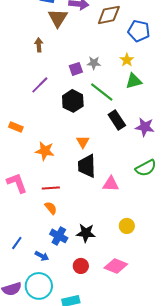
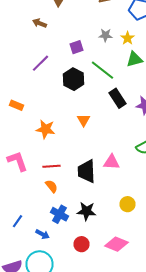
brown arrow: (39, 45) -> (40, 23), turned -64
gray star: (94, 63) -> (106, 35), moved
black trapezoid: (87, 166) -> (86, 171), moved

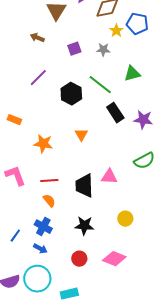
yellow star: (128, 38) -> (116, 31), moved
purple square: (76, 47) -> (74, 49), moved
blue cross: (60, 214) -> (43, 227), moved

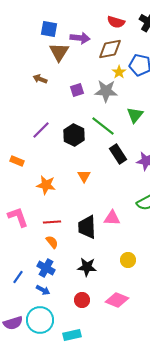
gray star: (103, 50) -> (106, 91), size x1.6
green triangle: (132, 74) -> (135, 115), turned -36
purple line: (38, 78) -> (41, 130), moved

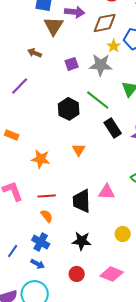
purple line: (41, 130) -> (20, 86), moved

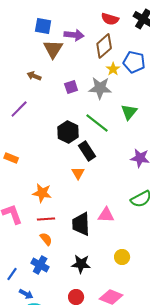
brown diamond: (105, 23) -> (104, 46), turned -30
black rectangle: (113, 128) -> (87, 151), moved
orange star: (41, 159) -> (42, 193), moved
blue arrow: (38, 264) -> (26, 294), moved

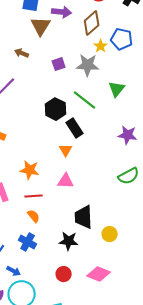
pink triangle: (106, 215) -> (66, 181), moved
black trapezoid: (81, 224) -> (84, 217), moved

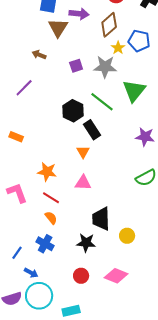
green triangle: (117, 89) -> (134, 91), size x1.4
red line: (34, 196) -> (51, 198), turned 36

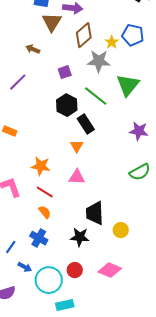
brown diamond: (109, 25) -> (84, 35), moved
purple square: (76, 66) -> (65, 72), moved
cyan circle: (39, 296) -> (49, 280), moved

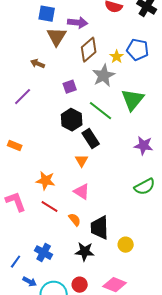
gray star: (99, 61) -> (104, 76), turned -30
pink triangle: (77, 177) -> (82, 192), turned 30
orange semicircle: (45, 212) -> (75, 220), moved

